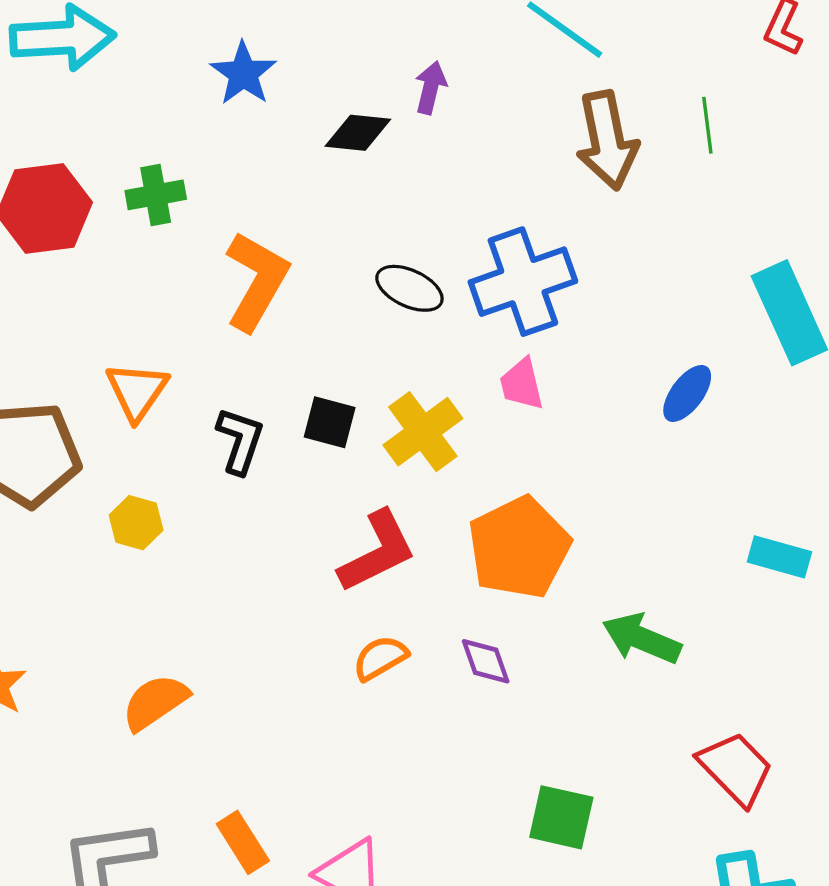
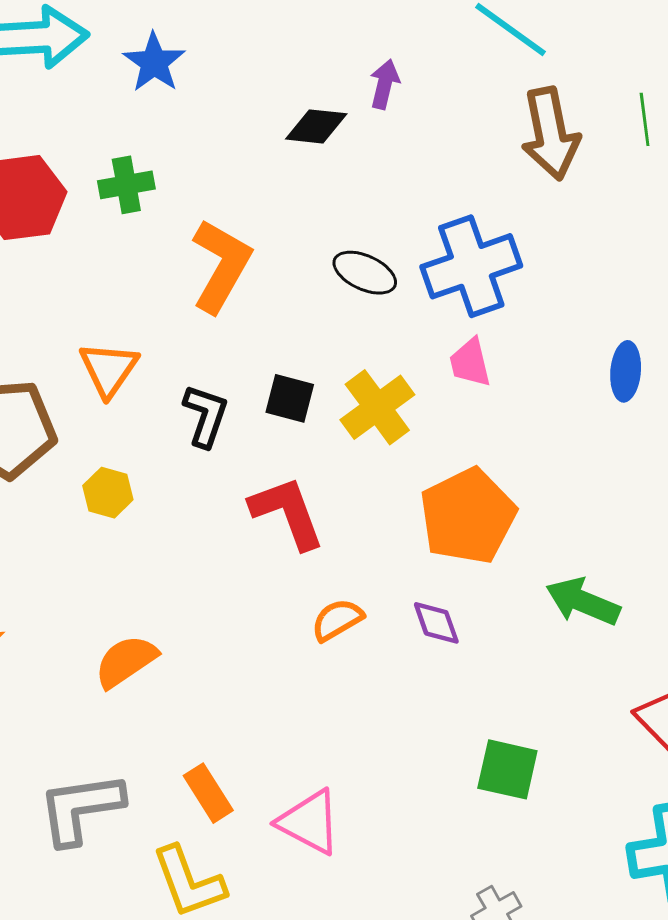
blue star: (243, 73) -> (154, 62), moved
blue ellipse: (687, 393) -> (626, 371), turned -32
red L-shape: (377, 552) -> (287, 513), moved, turned -84

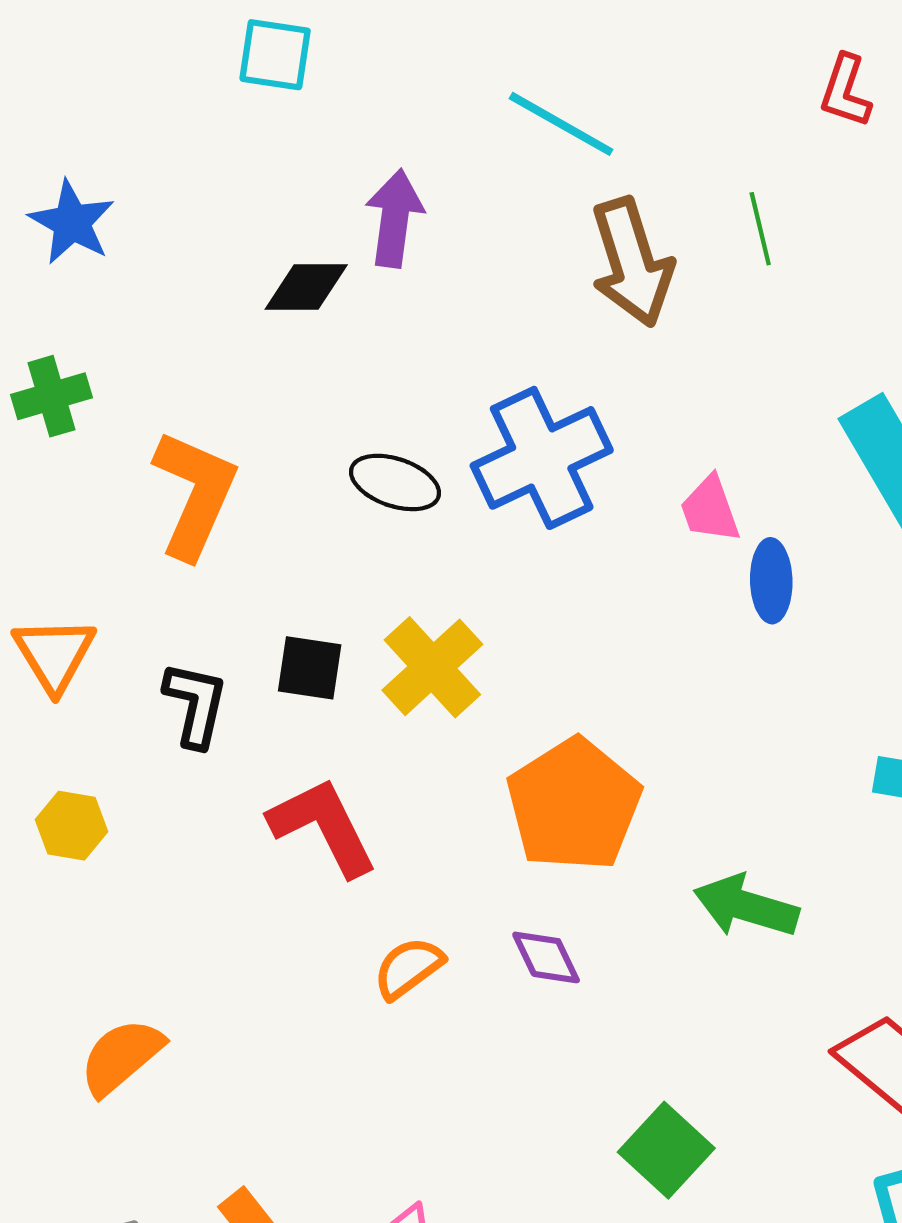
purple arrow: (385, 84) -> (395, 218), size x1.4
pink trapezoid: (470, 363) -> (710, 509), moved
green square: (507, 769) -> (666, 1150), turned 36

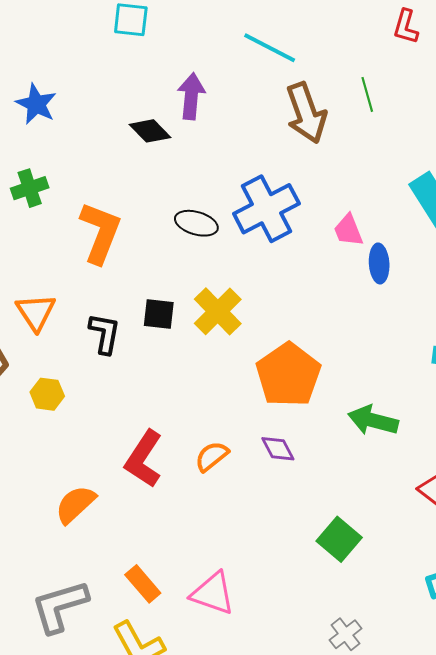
black diamond: (306, 287) -> (150, 131), turned 48
red L-shape: (323, 827) -> (144, 459), moved, turned -118

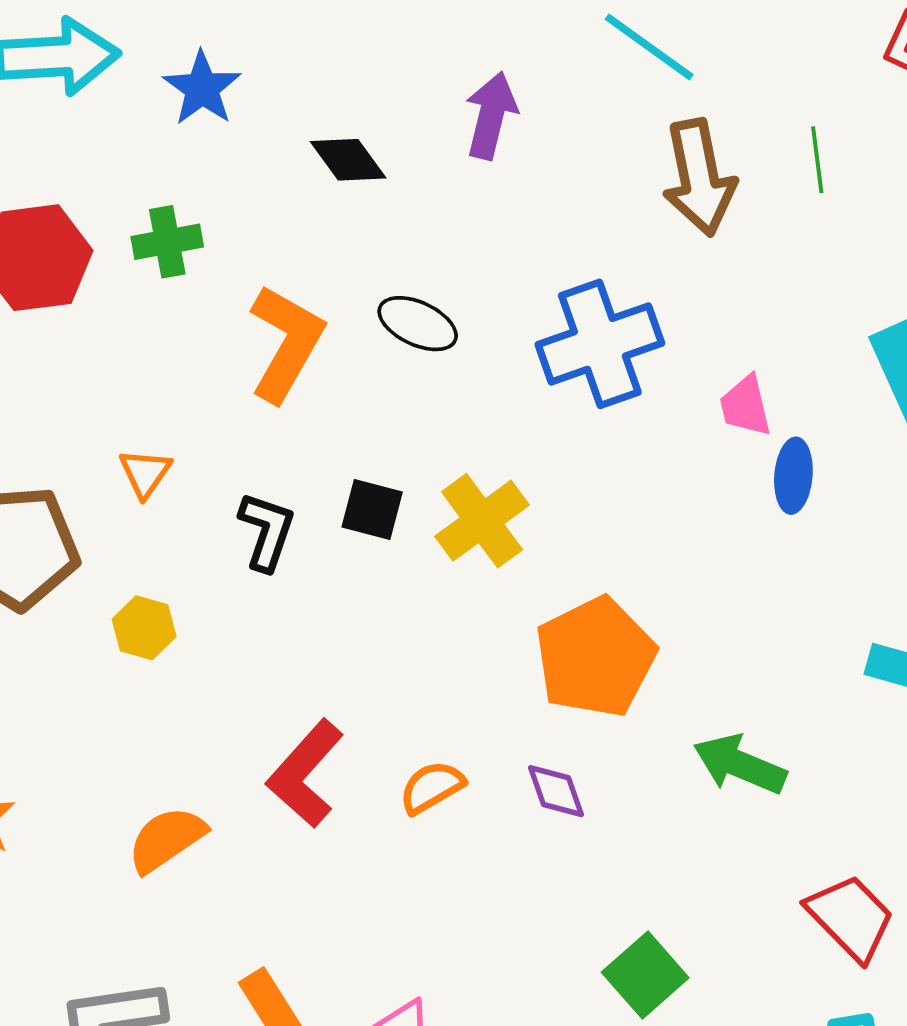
black diamond: (150, 131) -> (348, 160), moved
black ellipse: (196, 223) -> (418, 324), moved
orange triangle: (36, 312) -> (145, 473), size x0.7

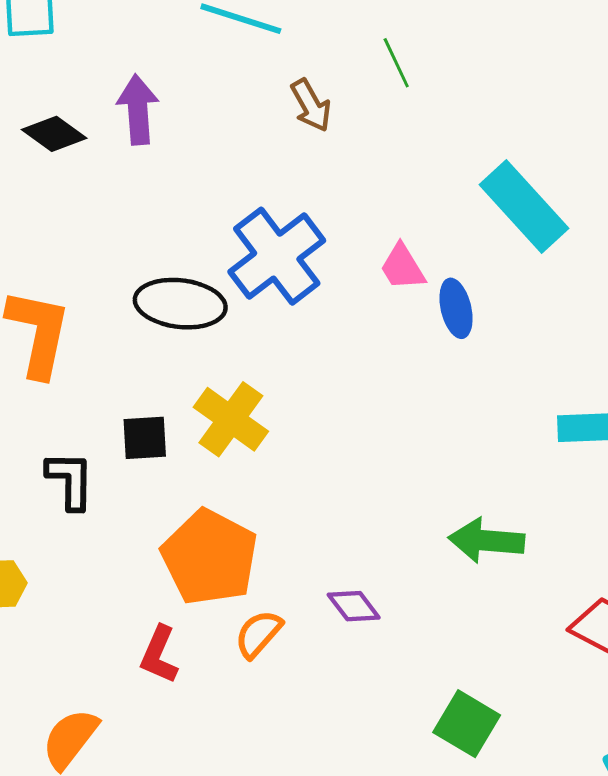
black diamond: (348, 160) -> (54, 134), moved
brown arrow: (699, 178) -> (311, 105), size x0.6
black ellipse: (418, 324) -> (180, 304), moved, size x1.4
orange pentagon: (595, 657) -> (210, 557), moved
red L-shape: (305, 774) -> (159, 655), size x0.7

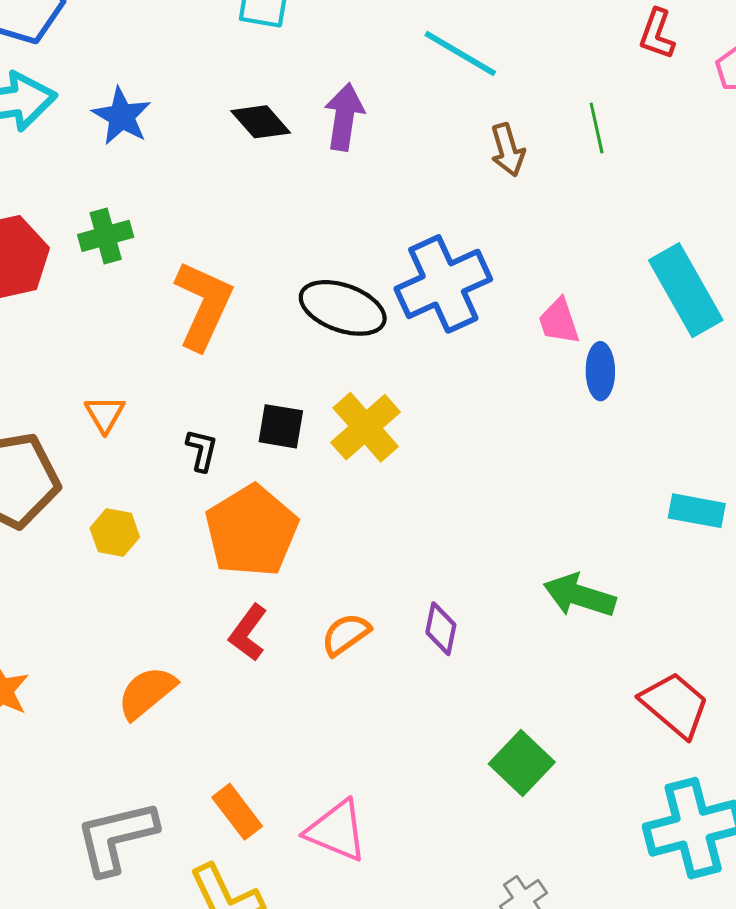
black L-shape: (70, 480) -> (202, 450), size x0.7
orange pentagon: (210, 557) -> (251, 531), moved
purple diamond: (354, 606) -> (441, 629), turned 36

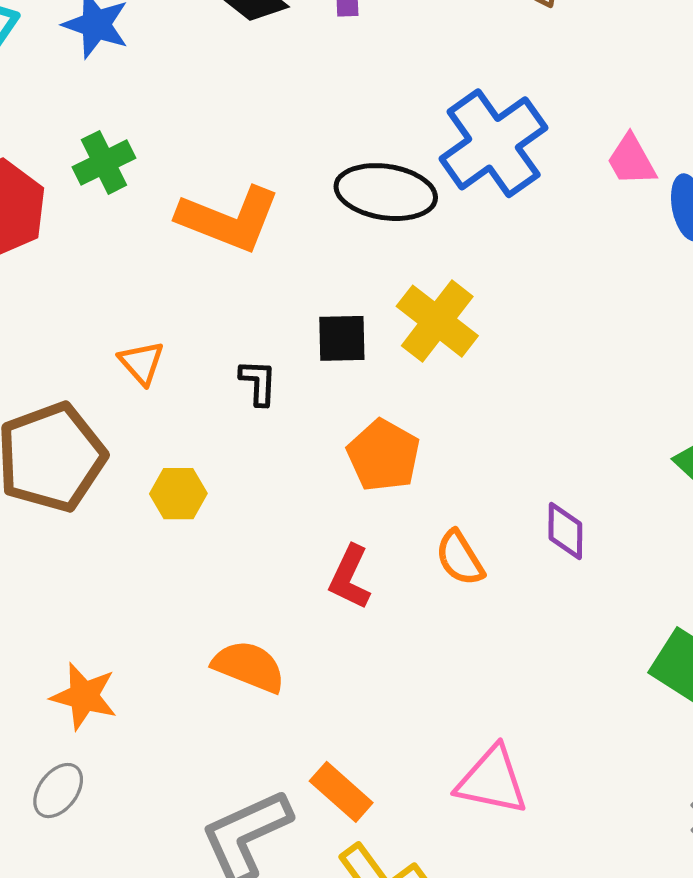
orange L-shape: (203, 305) -> (229, 219), turned 98
orange pentagon: (251, 531) -> (384, 455), moved, size x0.7
orange semicircle: (346, 634) -> (460, 558), turned -75
orange semicircle: (147, 693) -> (249, 666), turned 72
orange rectangle: (237, 812) -> (341, 792), moved

